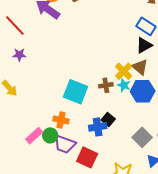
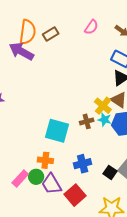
black square: (108, 119) -> (110, 172), moved
purple trapezoid: (65, 144) -> (51, 184), turned 45
red square: (87, 157) -> (75, 195), turned 30

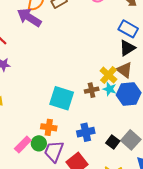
purple trapezoid: (51, 184) -> (54, 151), turned 50

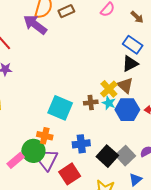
black square: (113, 142) -> (107, 156), size x1.5
green circle: (39, 143) -> (33, 151), size x1.5
pink rectangle: (23, 144) -> (16, 160), moved

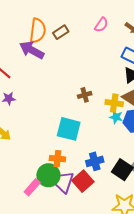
yellow cross: (109, 89) -> (114, 103), turned -30
brown cross: (91, 102) -> (85, 95), moved
red square: (70, 174) -> (83, 181), moved

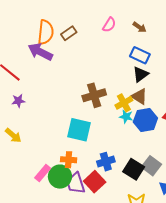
brown cross: (85, 95) -> (94, 95), size x1.6
yellow cross: (114, 103) -> (124, 103), turned -36
purple trapezoid: (64, 182) -> (76, 183), turned -35
pink rectangle: (32, 187) -> (43, 173), moved

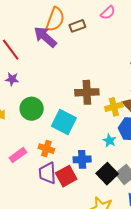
pink semicircle: (109, 25) -> (108, 13), moved
cyan star: (126, 117) -> (109, 141), moved
green circle: (60, 177) -> (32, 109), moved

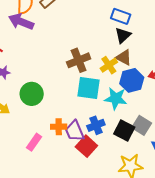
cyan square: (64, 122) -> (88, 88), moved
cyan star: (109, 141) -> (116, 98), size x1.6
purple trapezoid: (47, 173) -> (75, 131), moved

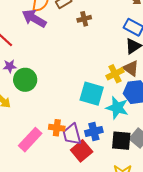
brown cross: (79, 60) -> (84, 19), moved, size x0.6
green circle: (32, 94) -> (25, 80), moved
black square: (124, 130) -> (121, 141), turned -30
pink rectangle: (34, 142) -> (30, 140), size x1.4

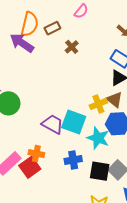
brown cross: (84, 19) -> (72, 47), turned -32
purple trapezoid: (72, 134) -> (53, 124), moved, turned 130
red square: (82, 151) -> (30, 167), moved

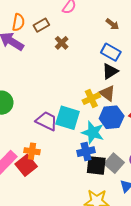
orange semicircle: (30, 24) -> (18, 22), size x0.7
blue cross: (73, 160) -> (86, 152), moved

